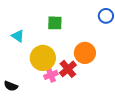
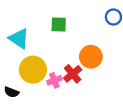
cyan triangle: (18, 36) -> (19, 38), size x1.5
yellow circle: (43, 58) -> (33, 70), moved

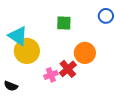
green square: (59, 25) -> (64, 23), moved
yellow circle: (33, 70) -> (27, 51), moved

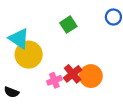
green square: (64, 23) -> (68, 25), turned -35
orange circle: (85, 53) -> (91, 76), moved

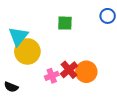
green square: (68, 25) -> (65, 23), turned 35
cyan triangle: (19, 38) -> (18, 36), turned 35

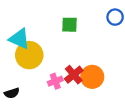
cyan triangle: (18, 36) -> (19, 39), turned -45
black semicircle: (11, 87) -> (12, 93), turned -40

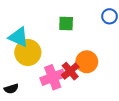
orange circle: (92, 77) -> (87, 62), moved
pink cross: (55, 81) -> (53, 77), size x1.6

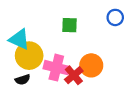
pink cross: (53, 77) -> (56, 68), moved, turned 35
black semicircle: (11, 89) -> (23, 80), moved

